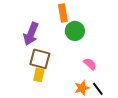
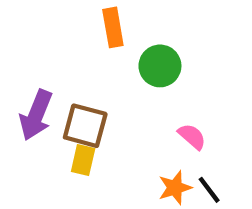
orange rectangle: (63, 13) -> (113, 27), moved
purple arrow: (31, 34) -> (36, 115), moved

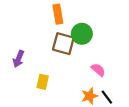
purple arrow: (36, 115) -> (19, 59), size x0.7
brown square: (85, 126) -> (63, 44), moved

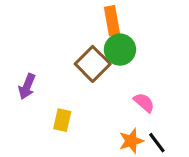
orange rectangle: (58, 14) -> (112, 21), moved
brown square: (63, 44) -> (93, 64), turned 30

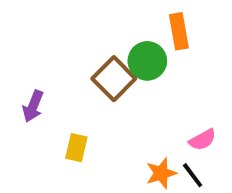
orange rectangle: (112, 21) -> (179, 31), moved
pink semicircle: (144, 102) -> (202, 140), moved, turned 110

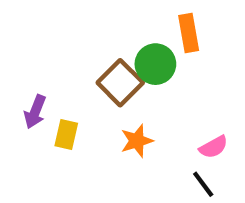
yellow rectangle: (76, 148) -> (66, 135), moved
orange star: (161, 173) -> (137, 141), moved

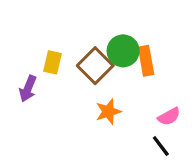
orange rectangle: (189, 33) -> (146, 61), moved
yellow rectangle: (66, 135) -> (53, 62), moved

